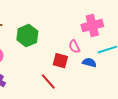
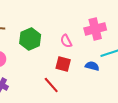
pink semicircle: (74, 47) -> (66, 41), moved

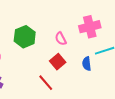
red square: (63, 64) -> (58, 62), turned 35
blue semicircle: (92, 66) -> (87, 64), turned -112

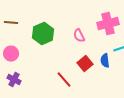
red square: (58, 62) -> (85, 64), moved

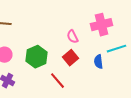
green hexagon: (43, 34) -> (36, 57), moved
red square: (85, 64) -> (70, 58), moved

